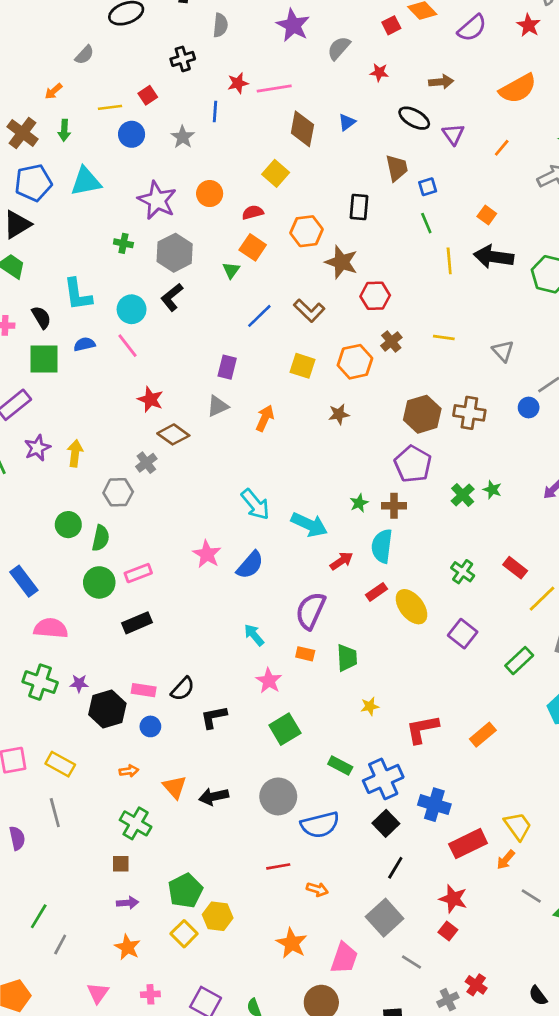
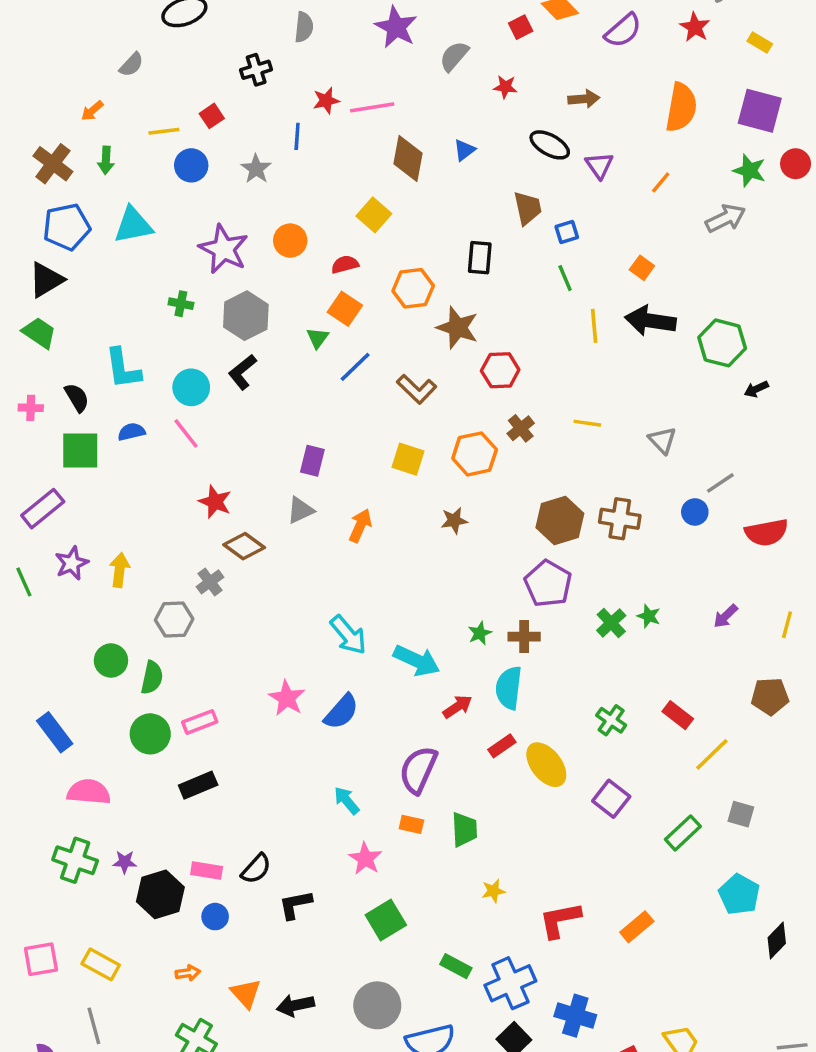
orange semicircle: (518, 89) -> (681, 107), turned -51
blue line: (259, 316) -> (355, 367), moved

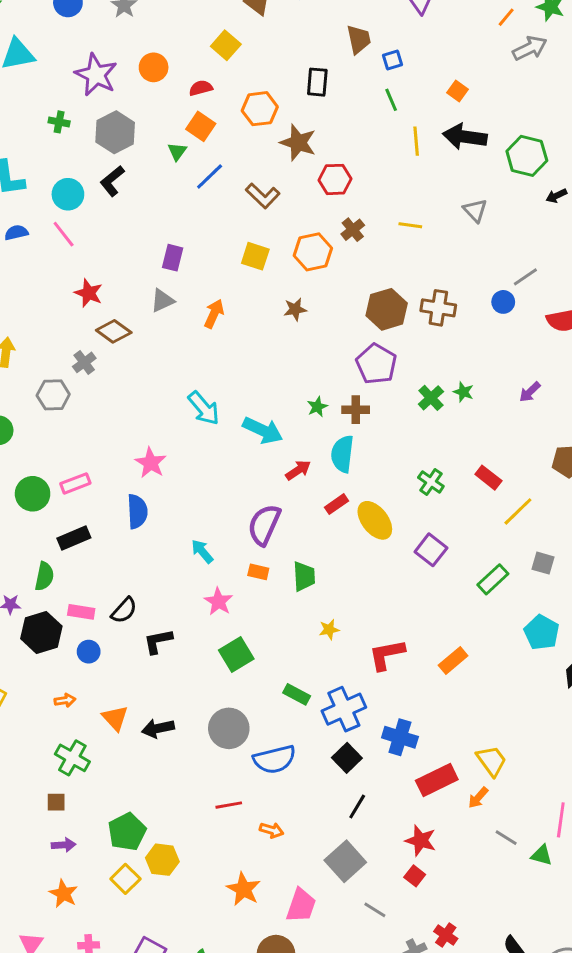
orange line: (661, 182) -> (506, 17), moved
gray triangle: (662, 440) -> (475, 210), moved
green semicircle: (152, 678) -> (44, 576), moved
blue semicircle: (341, 712) -> (137, 511), moved, turned -44

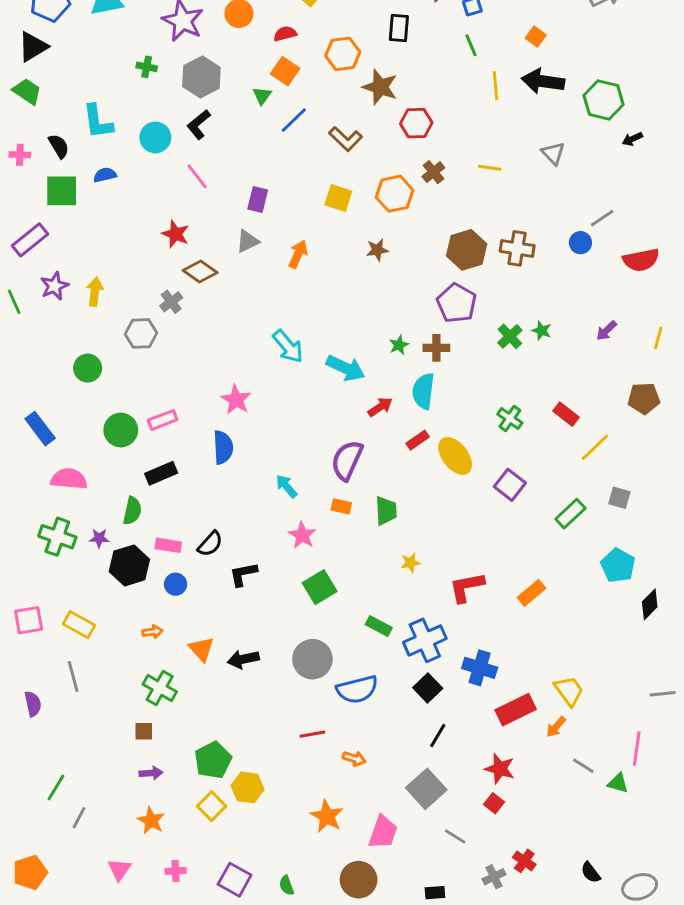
pink line: (64, 234) -> (197, 176), moved

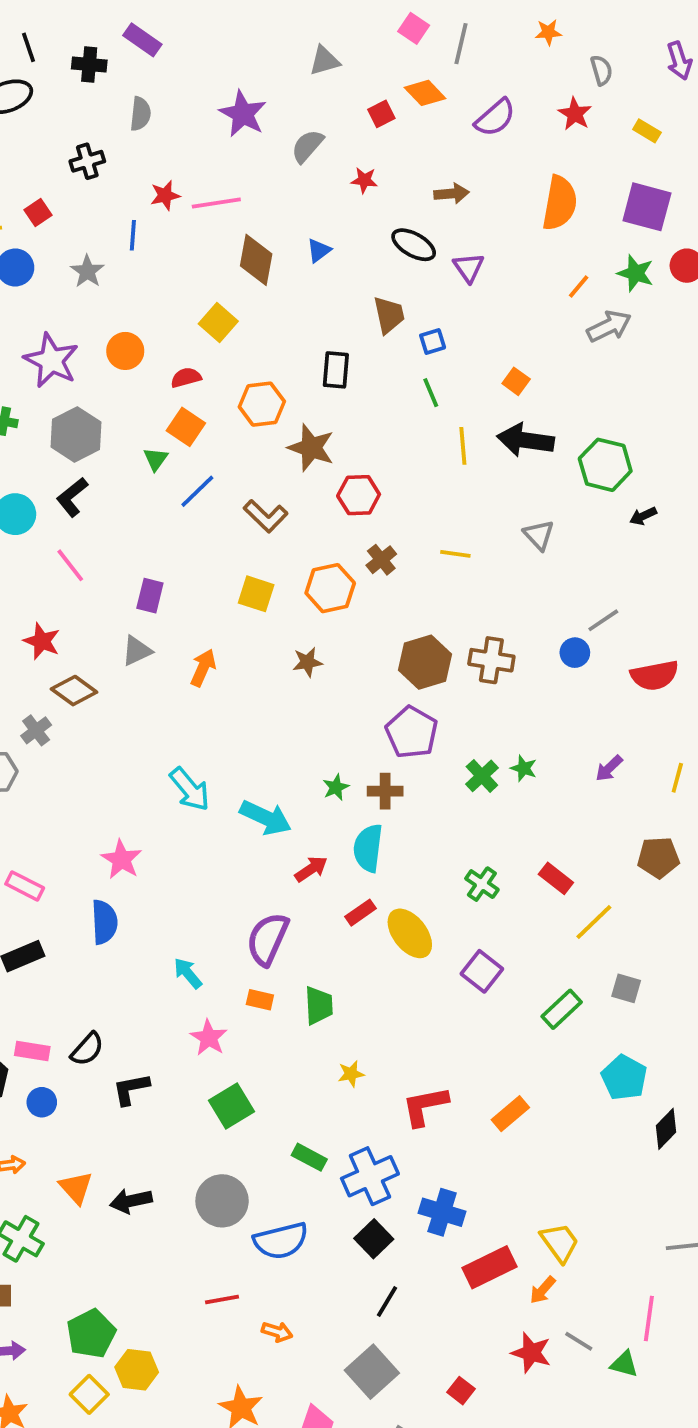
pink rectangle: (163, 420) -> (25, 886), turned 48
red star: (500, 769) -> (531, 1353), moved

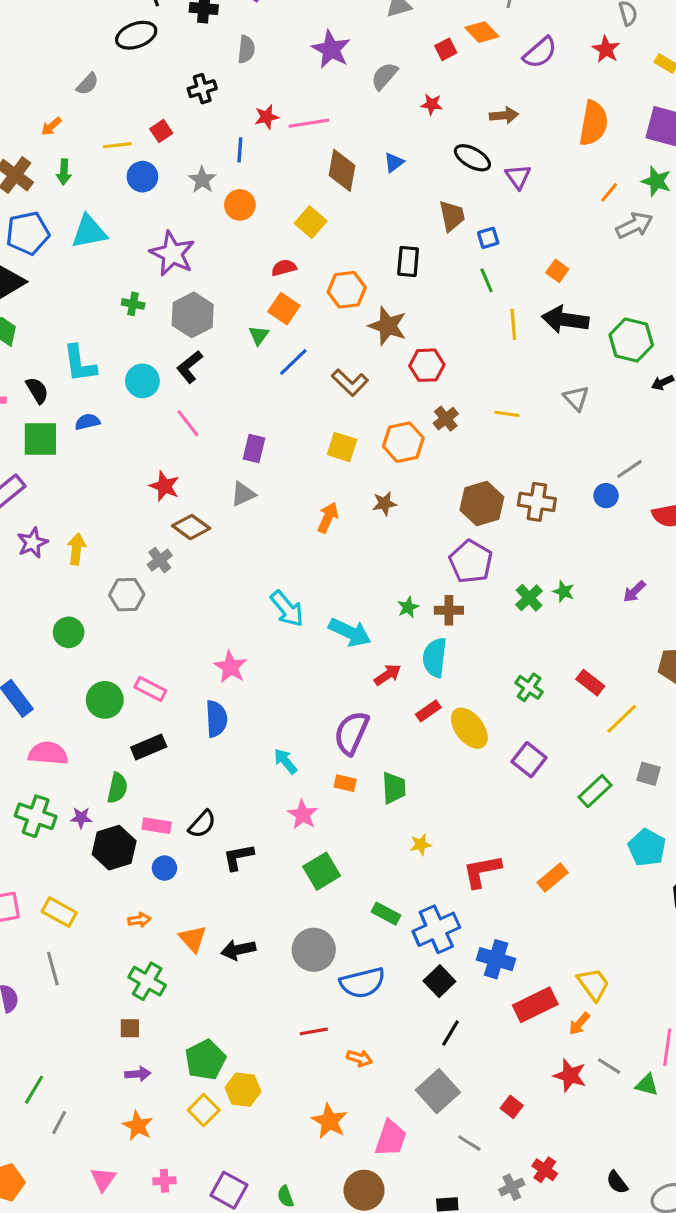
orange circle: (125, 351) -> (240, 205), moved
orange arrow: (203, 668) -> (328, 518), moved

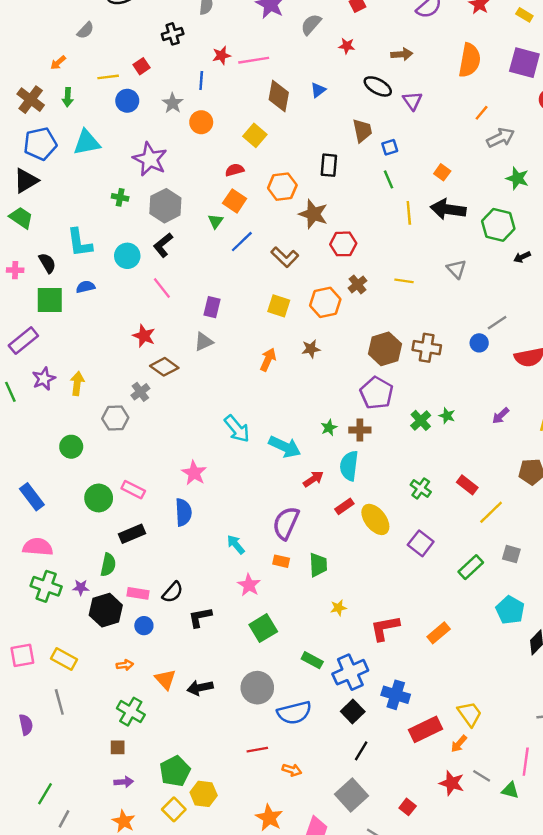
green star: (656, 181) -> (517, 178), moved
pink semicircle: (48, 753) -> (38, 547), moved

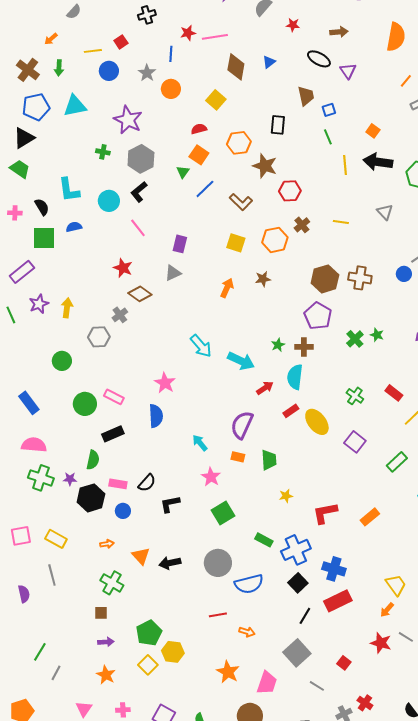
red rectangle: (425, 729) -> (338, 601), moved

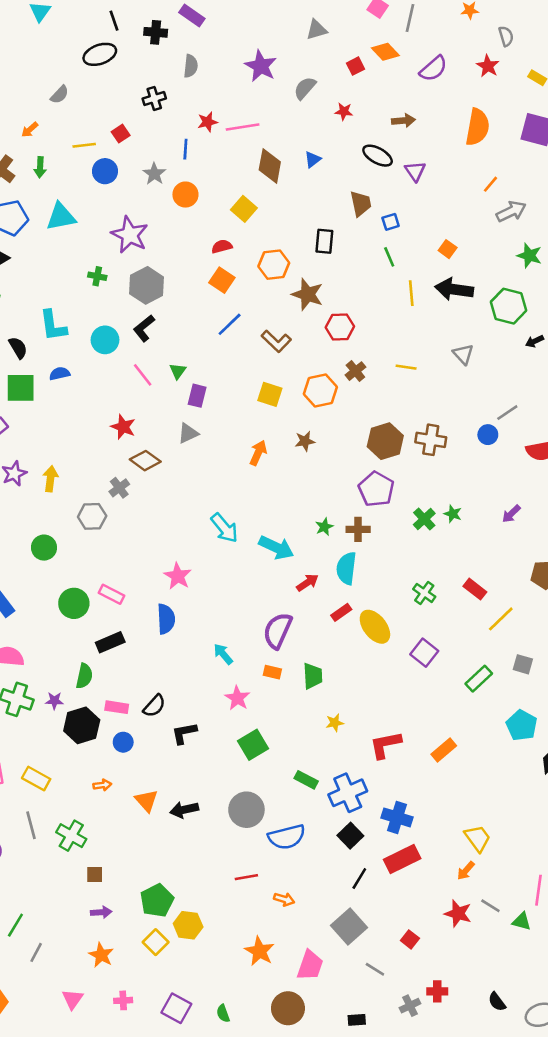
green triangle: (183, 172) -> (178, 371), moved
green cross: (112, 583) -> (71, 836), moved
red cross: (365, 703) -> (437, 991), turned -35

